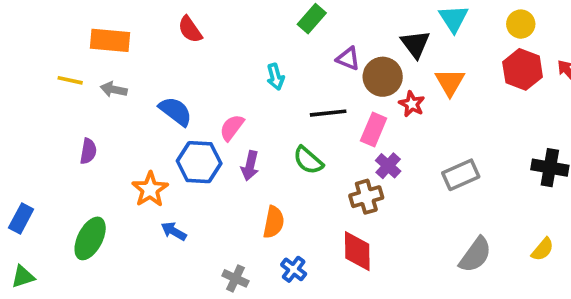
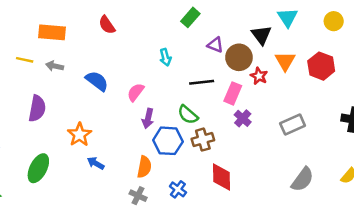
red hexagon: (523, 69) -> (321, 66), moved
purple semicircle: (88, 151) -> (37, 108), size x1.5
blue hexagon: (199, 162) -> (168, 141), moved
brown cross: (366, 197) -> (203, 140), moved
orange semicircle: (274, 222) -> (144, 167), moved

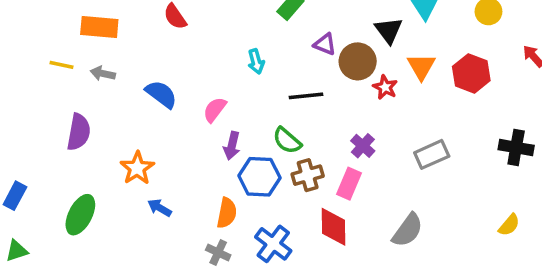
pink rectangle: (233, 93) -> (349, 184), moved
gray semicircle: (303, 179) -> (408, 230), moved
blue cross: (178, 189) -> (273, 244), size x1.5

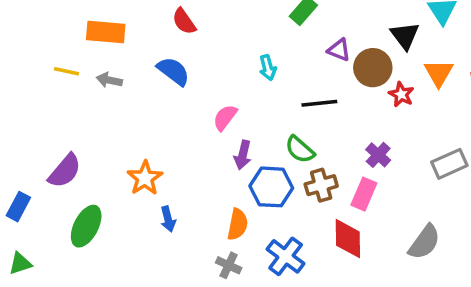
blue semicircle: (161, 94) -> (173, 71), moved
purple semicircle: (79, 132) -> (65, 171), moved, turned 30
blue arrow: (160, 208) -> (168, 219), turned -135

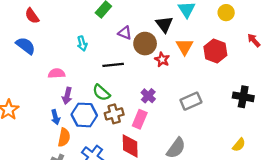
pink semicircle: (225, 118) -> (57, 73), turned 49
blue arrow: (168, 219) -> (55, 117), moved

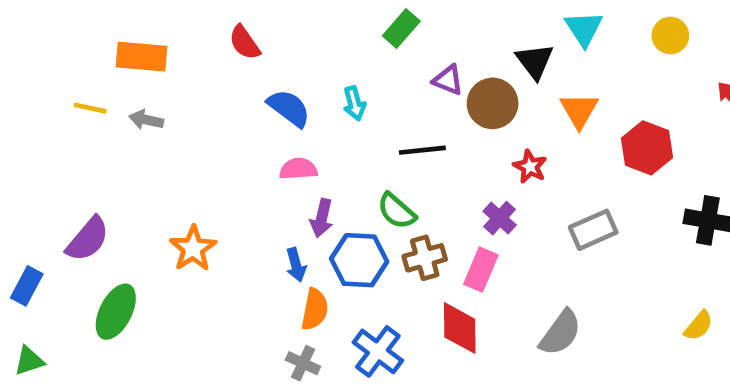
blue semicircle: (26, 46) -> (289, 108), moved
red hexagon: (215, 51) -> (647, 148), moved
red star: (162, 60) -> (530, 167), moved

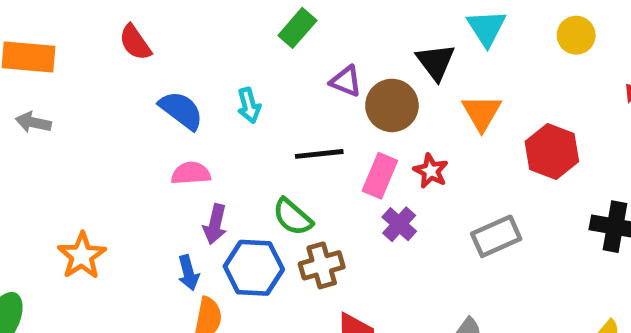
pink rectangle: (481, 270) -> (380, 176), moved

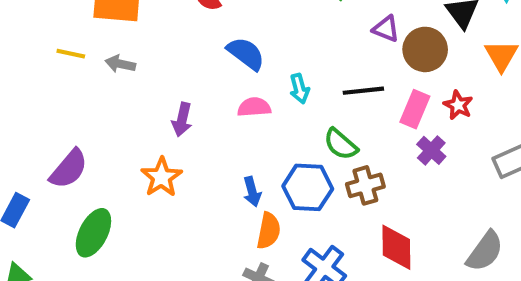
cyan arrow: (249, 105) -> (299, 89), moved
purple arrow: (215, 224) -> (182, 119), moved

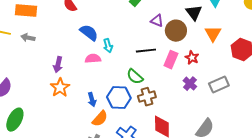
cyan arrow: (299, 89) -> (108, 46), moved
purple cross: (431, 150) -> (190, 84), moved
orange star: (161, 177) -> (60, 88), moved
orange semicircle: (269, 231) -> (100, 119), turned 30

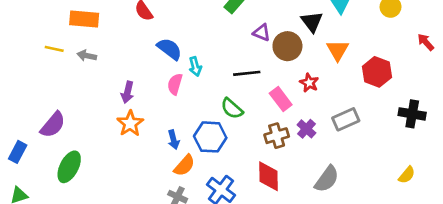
pink semicircle: (93, 59) -> (175, 84), turned -70
pink rectangle: (171, 60) -> (281, 99), moved, turned -60
purple cross: (190, 84) -> (306, 129), moved
brown cross: (147, 97) -> (277, 136), moved

